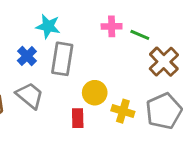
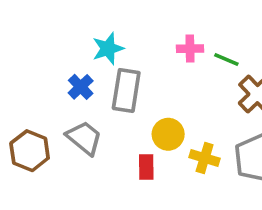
cyan star: (48, 26) -> (108, 49), turned -30

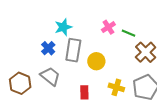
pink cross: (190, 49) -> (108, 27), turned -32
yellow circle: (168, 134) -> (96, 61), moved

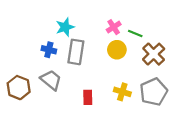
blue cross: (48, 48) -> (49, 50), turned -32
yellow circle: (96, 61) -> (117, 50), moved

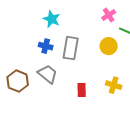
cyan star: (65, 27) -> (52, 19), moved, turned -30
pink cross: (114, 27) -> (109, 15), moved

